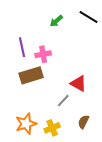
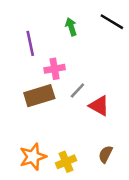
green arrow: (56, 21) -> (71, 27), turned 112
purple line: (22, 47) -> (30, 43), moved
gray line: (63, 101) -> (77, 90), moved

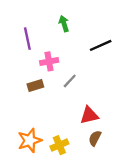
black line: (112, 22) -> (101, 45), moved, turned -55
brown rectangle: (39, 96) -> (35, 85), size x0.6
red triangle: (99, 106) -> (89, 115), moved, turned -42

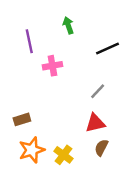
gray line: (70, 81) -> (98, 91), moved
brown rectangle: (35, 85) -> (22, 119), moved
yellow cross: (59, 145) -> (63, 155), turned -30

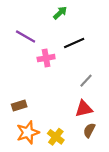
green arrow: (68, 25) -> (60, 13), moved, turned 64
purple line: (29, 41) -> (26, 36), turned -48
black line: (107, 49) -> (74, 43), moved

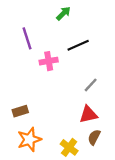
purple line: (26, 36) -> (27, 38), turned 42
yellow cross: (56, 137) -> (69, 147), moved

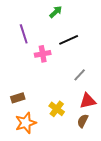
red triangle: (88, 114) -> (88, 101), moved
yellow cross: (69, 147) -> (57, 109), moved

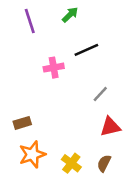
purple line: (24, 34) -> (30, 21), moved
yellow cross: (57, 109) -> (71, 163), moved
brown semicircle: (83, 121) -> (104, 163), moved

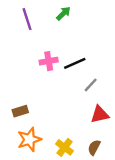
black line: (86, 50) -> (75, 63), moved

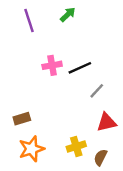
yellow cross: (65, 147) -> (76, 146), moved, turned 36

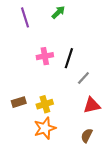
black line: (80, 68) -> (69, 58), turned -48
yellow cross: (76, 146) -> (45, 104), moved
orange star: (31, 149) -> (45, 128), moved

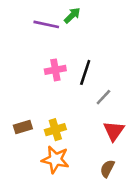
purple line: (25, 17) -> (46, 24), moved, turned -60
red triangle: (92, 105) -> (114, 131), turned -42
orange star: (45, 128) -> (55, 159), turned 30

